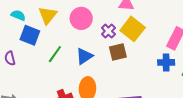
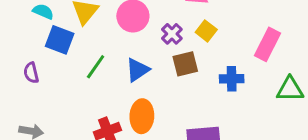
yellow square: (133, 29) -> (206, 31), size x0.6
blue cross: (166, 62) -> (232, 79), moved

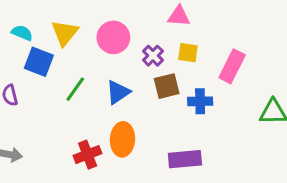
yellow square: (206, 31) -> (188, 53), turned -30
pink rectangle: (268, 44) -> (232, 66), moved
blue cross: (232, 79) -> (200, 101), moved

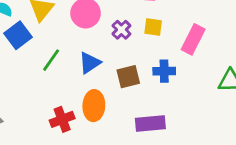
blue square: (39, 62) -> (18, 35), turned 32
brown square: (167, 86) -> (128, 77), moved

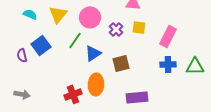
blue square: (18, 35) -> (41, 45), moved
green line: (51, 60) -> (75, 40), moved
blue cross: (164, 71) -> (168, 64), moved

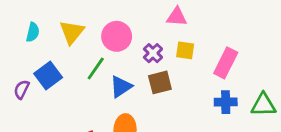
cyan semicircle: (30, 14) -> (33, 32), turned 80
purple semicircle: (22, 55) -> (22, 89), turned 40
brown square: (121, 63) -> (160, 82), moved

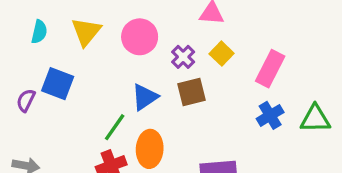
yellow square: (185, 50) -> (222, 54), turned 36
green line: (96, 69) -> (115, 127), moved
blue square: (48, 75) -> (58, 84), turned -32
blue cross: (226, 102) -> (270, 115), turned -30

